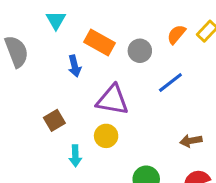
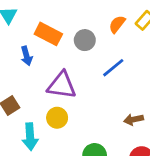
cyan arrow: (75, 156) -> (30, 137), size x1.4

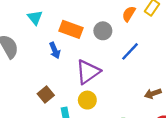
purple triangle: (62, 85) -> (88, 72), turned -36

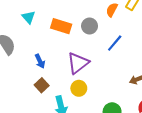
blue arrow: (55, 50) -> (40, 61), moved

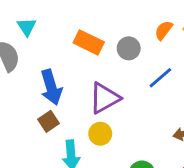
cyan triangle: (29, 17) -> (27, 27), moved
blue arrow: (40, 61) -> (51, 87), size x1.6

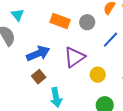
blue arrow: (51, 87) -> (38, 54), turned -90
yellow circle: (100, 134) -> (98, 75), moved

